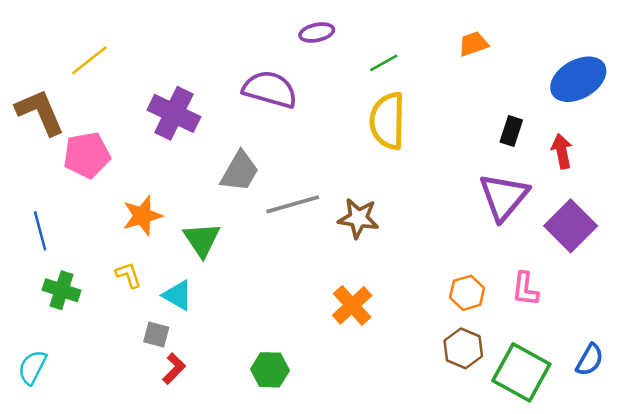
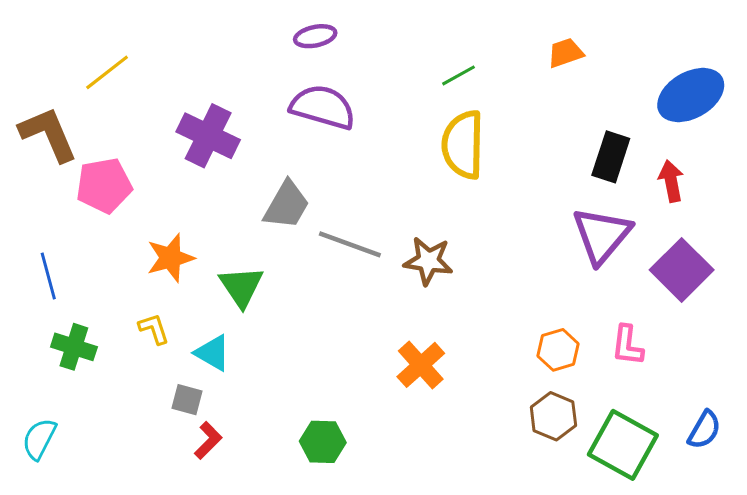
purple ellipse: (317, 32) -> (315, 36), moved
black rectangle: (511, 131) -> (611, 157), size x1.4
gray line: (293, 204) -> (350, 244), turned 36

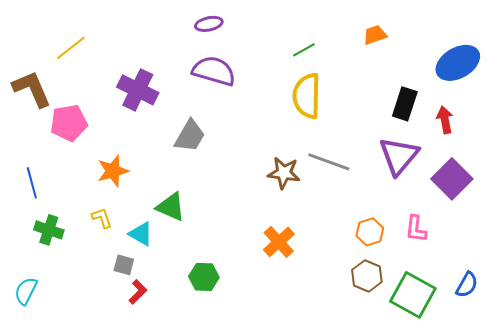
gray line: (350, 244) -> (329, 162), moved
green triangle: (241, 287) -> (171, 207), moved, turned -32
green hexagon: (323, 442) -> (204, 277), moved

